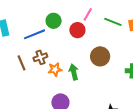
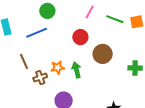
green circle: (54, 21) -> (47, 11), moved
red circle: (77, 30) -> (80, 37), moved
brown cross: (40, 57) -> (40, 78), moved

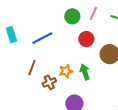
green circle: (47, 11) -> (72, 16), moved
brown line: (24, 61) -> (32, 68), turned 49

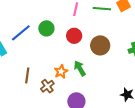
green circle: (72, 16) -> (46, 28), moved
blue line: (42, 38) -> (21, 33), moved

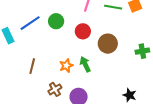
brown cross: (47, 86) -> (55, 89), moved

